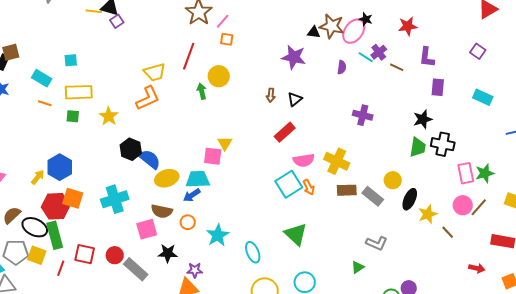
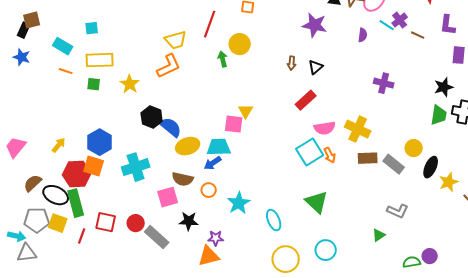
blue hexagon: (60, 167) -> (100, 142), moved

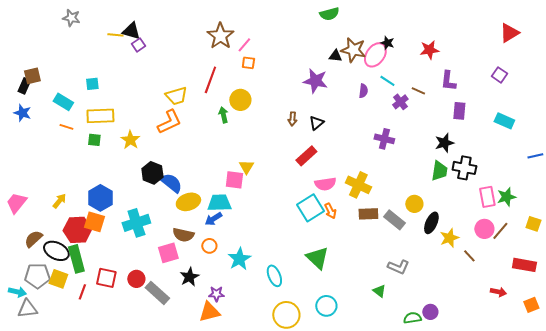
purple cross: (400, 20) -> (400, 102), moved
black star: (189, 221) -> (189, 277), turned -30
green triangle: (379, 235) -> (379, 291), turned -48

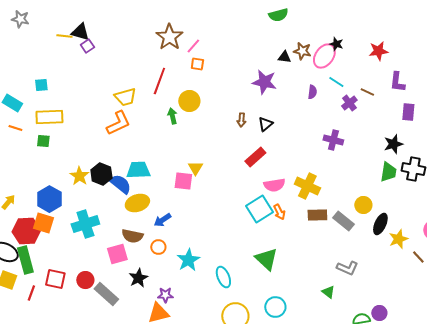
brown star: (353, 50) -> (302, 51), size x0.7
yellow star: (130, 140) -> (79, 176), moved
cyan trapezoid: (219, 203) -> (138, 170), moved

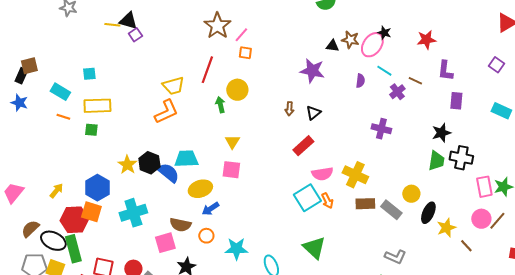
yellow triangle: (195, 168) -> (232, 142), moved
yellow ellipse: (137, 203) -> (200, 189), moved
cyan star: (188, 260) -> (236, 249), turned 30

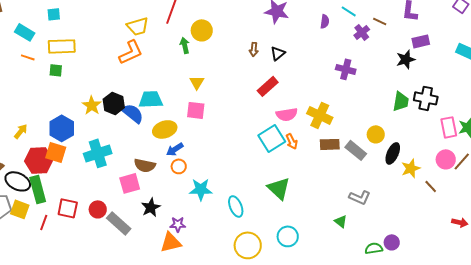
purple rectangle: (456, 101) -> (421, 41), turned 72
black star: (441, 133) -> (406, 59), moved
orange circle: (206, 236) -> (179, 166), moved

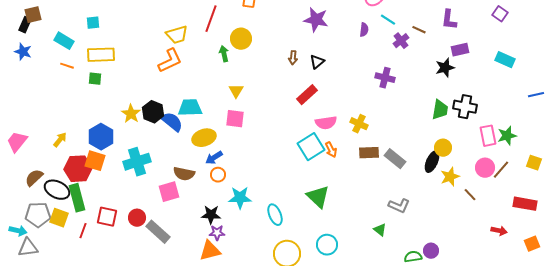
yellow cross: (320, 115) -> (359, 124), size x0.7
yellow circle: (376, 134) -> (443, 148), moved
black star: (151, 207) -> (211, 215), moved, turned 30

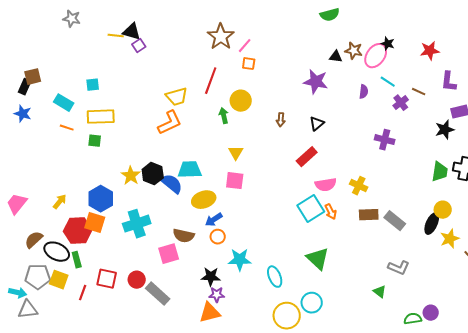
brown arrow: (293, 58) -> (281, 120), moved
green rectangle: (77, 198) -> (77, 260), size x0.6
cyan circle: (327, 245) -> (312, 303), moved

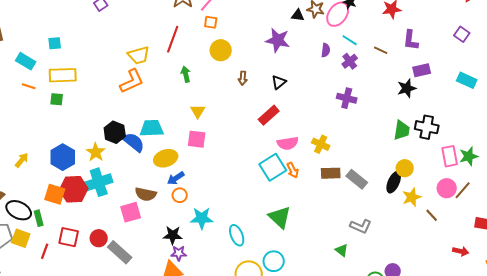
yellow circle: (241, 101) -> (221, 50), moved
purple cross: (401, 103) -> (350, 61), moved
yellow star: (131, 176) -> (96, 152), moved
orange square: (95, 223) -> (55, 194), moved
red hexagon: (78, 231) -> (74, 189), moved

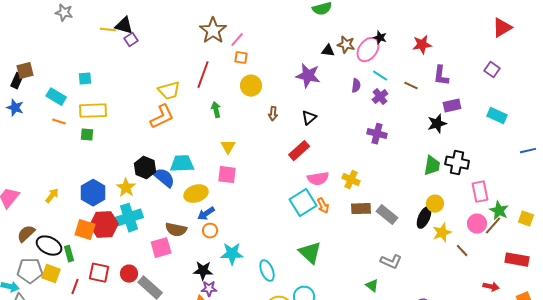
green star: (469, 156) -> (499, 211), moved, turned -30

